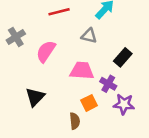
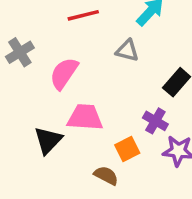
pink trapezoid: (82, 71) -> (85, 117), moved
brown semicircle: (75, 121) -> (106, 176), turned -56

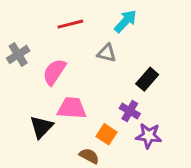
orange square: (127, 149) -> (107, 134), turned -30

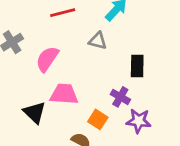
black rectangle: (147, 79) -> (137, 66), turned -40
black triangle: (41, 127) -> (35, 112), turned -30

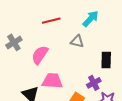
purple cross: (120, 97) -> (94, 83), turned 32

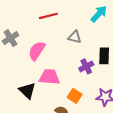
cyan arrow: (91, 19) -> (99, 14), moved
purple cross: (94, 83) -> (86, 66), moved

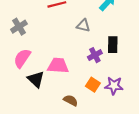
pink semicircle: (37, 51) -> (22, 58), moved
orange square: (75, 96) -> (93, 85), moved

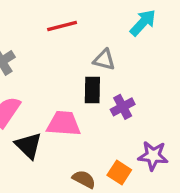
black rectangle: (113, 45) -> (92, 90), moved
orange square: (93, 85) -> (119, 173), moved

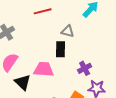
purple cross: (123, 107) -> (85, 68), moved

